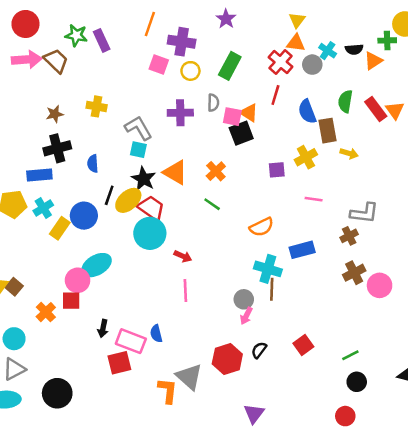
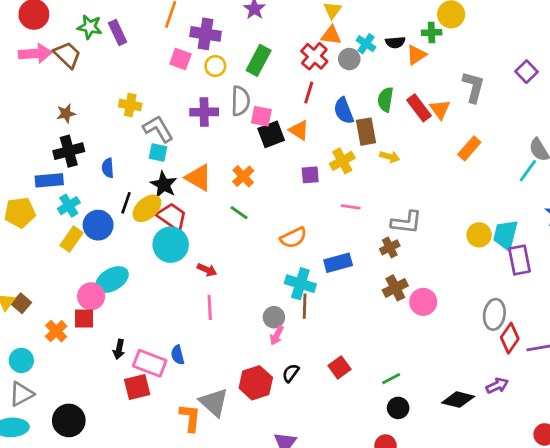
gray semicircle: (213, 103) -> (240, 101), size x1.5
yellow cross: (97, 106) -> (130, 105), moved
orange triangle: (249, 113) -> (299, 130), moved
cyan cross: (43, 208) -> (69, 206), moved

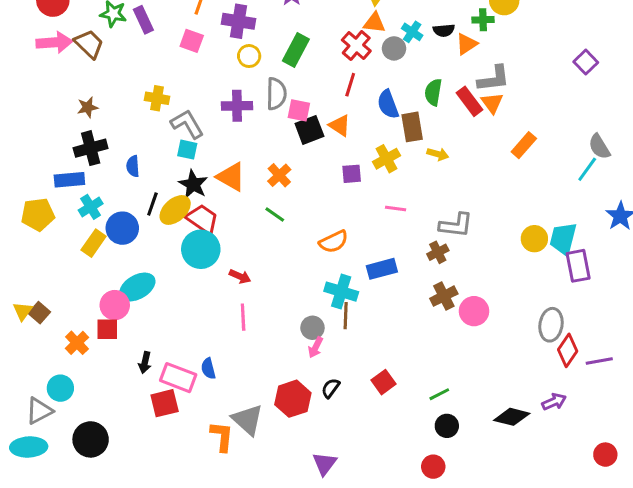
pink square: (180, 59) -> (192, 41), moved
gray L-shape: (473, 87) -> (494, 79), moved, turned 68
cyan circle: (21, 360) -> (60, 388), moved

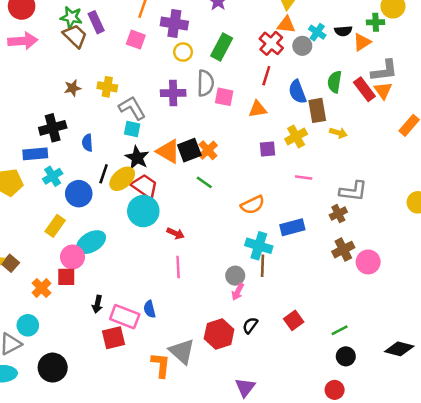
brown trapezoid: (89, 44) -> (75, 36), moved
brown star: (88, 107) -> (73, 88), moved
orange triangle: (340, 125) -> (258, 109), turned -42
black square: (309, 130) -> (189, 150), moved
yellow rectangle: (94, 243) -> (55, 226), moved

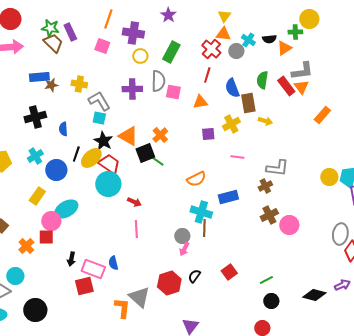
black square: (189, 150) -> (145, 153), moved
blue rectangle: (35, 154) -> (39, 77), moved

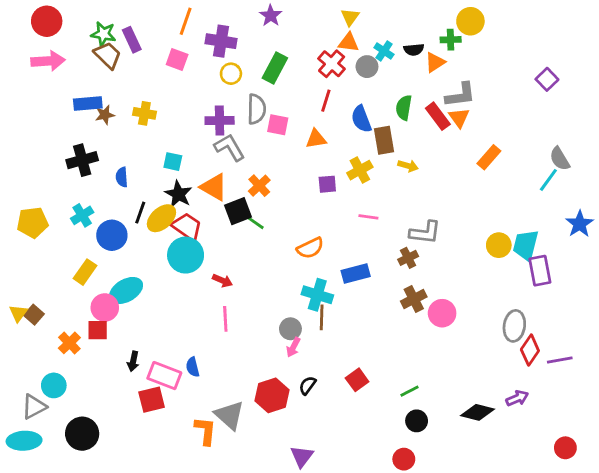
gray L-shape: (99, 101) -> (230, 147), moved

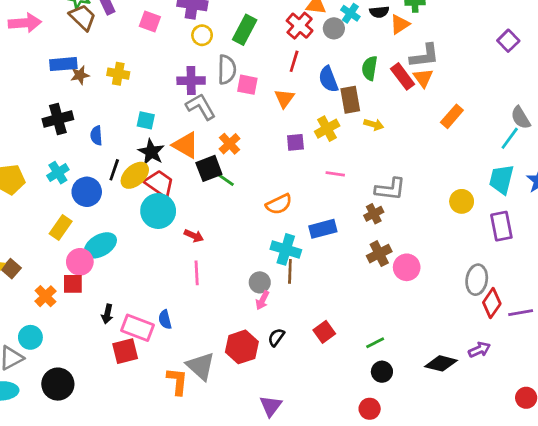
orange triangle: (316, 139) -> (284, 98), turned -45
cyan trapezoid: (526, 245) -> (501, 179), moved

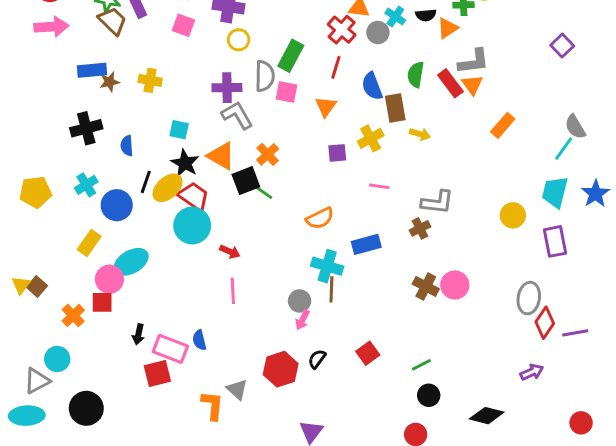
green rectangle: (245, 30) -> (291, 56), moved
brown cross: (379, 254) -> (426, 286), moved, turned -35
black diamond: (441, 363) -> (487, 416), moved
gray triangle: (201, 366) -> (237, 389), size x0.7

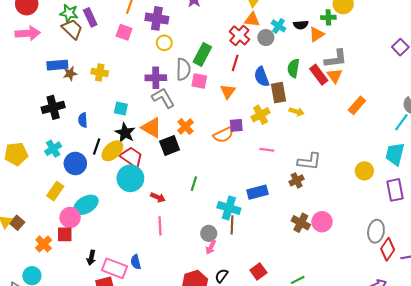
green line: (263, 192) -> (194, 184), moved, turned 72
orange semicircle: (320, 218) -> (224, 135), moved

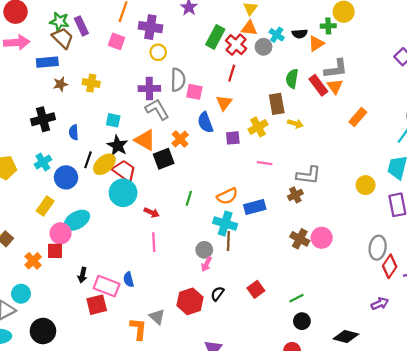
green rectangle: (202, 54) -> (215, 37), moved
blue rectangle: (57, 65) -> (47, 62), moved
blue semicircle: (262, 77) -> (205, 123), moved
orange semicircle: (224, 135) -> (227, 196), moved

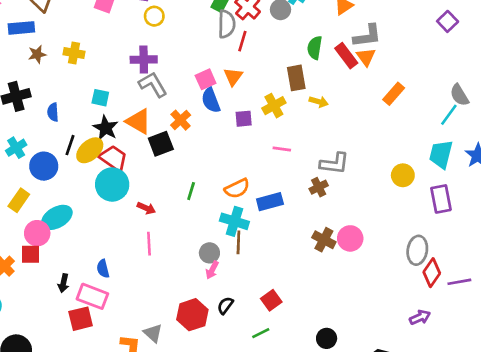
gray semicircle: (178, 80) -> (227, 24), moved
pink square: (194, 92) -> (206, 79), moved, turned -35
blue semicircle: (129, 279) -> (103, 269), moved
green line: (296, 298) -> (261, 333), moved

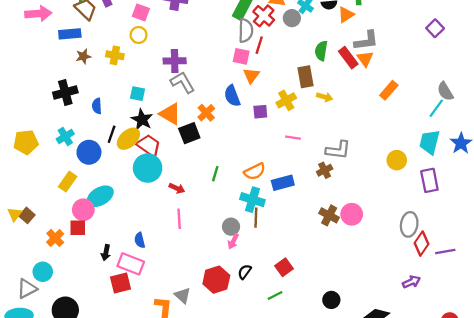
yellow circle: (154, 16) -> (139, 35), moved
pink square: (206, 79) -> (241, 56), moved, turned 36

